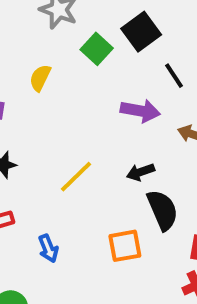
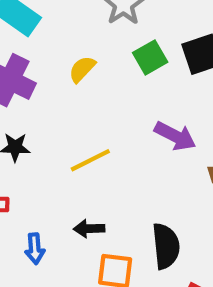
black arrow: (140, 172) -> (89, 229), moved
yellow line: (76, 177) -> (90, 160), moved

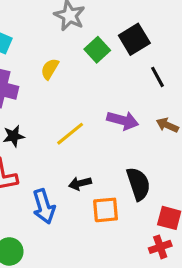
purple arrow: (175, 136) -> (123, 120), moved
blue arrow: (35, 249) -> (44, 206), size x1.5

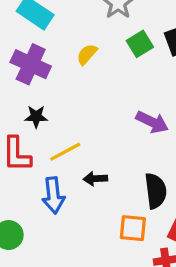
yellow line: (70, 134) -> (65, 152), moved
orange square: (106, 210) -> (133, 228), moved

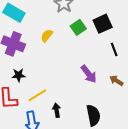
purple arrow: (152, 122) -> (89, 74), turned 30
black arrow: (95, 179) -> (57, 110), turned 88

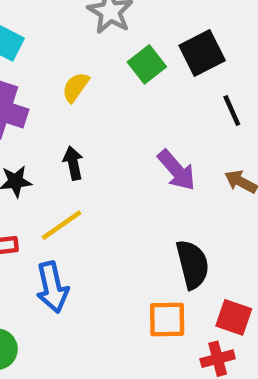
black arrow: (57, 110) -> (73, 163), moved

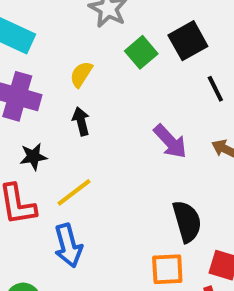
black arrow: (73, 163) -> (81, 121), moved

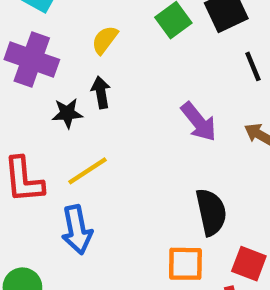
black star: (33, 157) -> (67, 113), moved

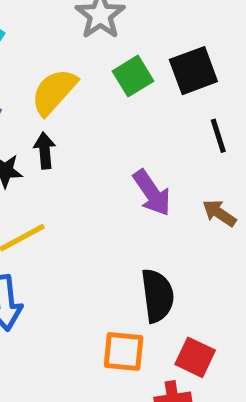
yellow semicircle: (105, 40) -> (54, 92), size x1.5

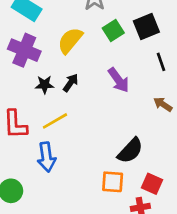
black arrow: (45, 151) -> (71, 83), moved, turned 42
purple arrow: (152, 193) -> (119, 80), moved
black semicircle: (157, 296) -> (130, 151), turned 52

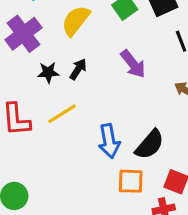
purple cross: (24, 50) -> (23, 34), turned 32
blue arrow: (47, 157) -> (109, 141), moved

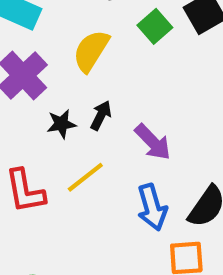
purple arrow: (133, 64) -> (153, 142), moved

